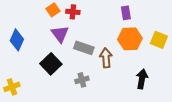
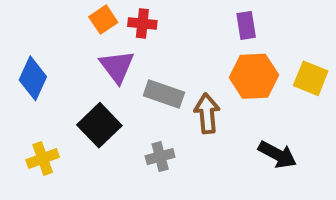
black arrow: (142, 79) -> (277, 155), turned 108
yellow cross: (12, 87) -> (43, 158), moved

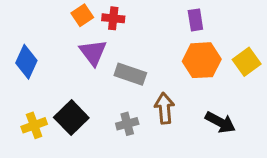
yellow square: (311, 78) -> (247, 62), turned 32
brown arrow: (207, 113) -> (164, 108), moved
black square: (99, 125) -> (71, 118), moved

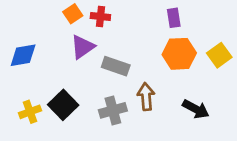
purple triangle: (93, 52) -> (82, 47), turned 32
blue diamond: (26, 62) -> (23, 55), turned 56
gray cross: (127, 124) -> (113, 110), size x1.4

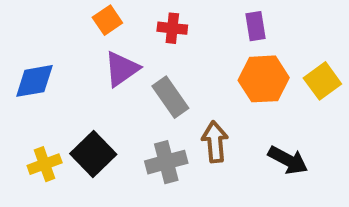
red cross: (100, 16) -> (172, 28), moved
gray rectangle: (116, 66) -> (170, 97), turned 36

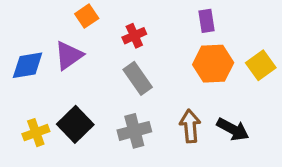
red cross: (172, 28) -> (134, 36), moved, turned -30
purple triangle: (122, 69) -> (69, 55), moved
brown arrow: (215, 142) -> (190, 126), moved

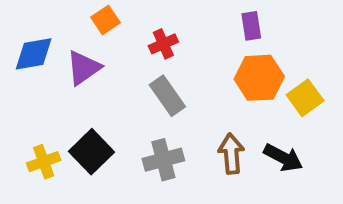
blue diamond: (28, 65) -> (34, 54), moved
yellow square: (261, 65) -> (305, 98), moved

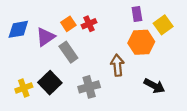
orange square: (105, 20) -> (68, 24), moved
gray rectangle: (167, 96) -> (68, 52), moved
yellow square: (305, 98) -> (163, 25), moved
brown arrow: (231, 154) -> (117, 65), moved

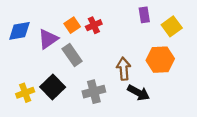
orange hexagon: (141, 42) -> (160, 60), moved
black arrow: (154, 86) -> (138, 93), moved

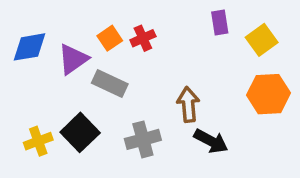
gray rectangle: (72, 55) -> (110, 84), turned -30
orange hexagon: (160, 60) -> (269, 94), moved

